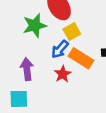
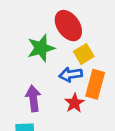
blue arrow: (60, 49) -> (71, 75), turned 42
orange rectangle: (81, 58) -> (95, 84), turned 75

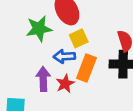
purple arrow: (33, 98) -> (43, 79), moved

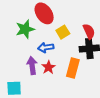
yellow square: (79, 38) -> (63, 32), moved
orange rectangle: (86, 68) -> (73, 68), moved

